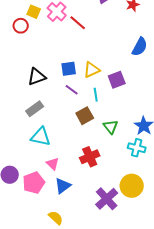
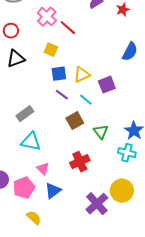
yellow square: (34, 12) -> (51, 50), moved
black triangle: (37, 77) -> (16, 59), moved
cyan line: (96, 95) -> (86, 100), turned -40
yellow semicircle: (56, 218) -> (34, 218), moved

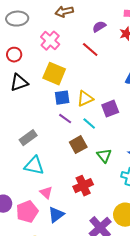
red line: (68, 28) -> (90, 50), moved
yellow square: (51, 50) -> (54, 74), size x1.6

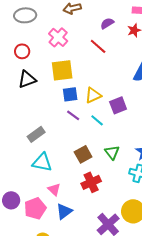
yellow square: (54, 74) -> (62, 70), turned -30
brown square: (78, 145) -> (83, 154), moved

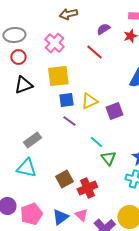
gray ellipse: (25, 15) -> (14, 35), moved
cyan line: (97, 120) -> (96, 142), moved
brown square: (83, 154) -> (64, 179), moved
cyan triangle: (42, 162) -> (26, 168), moved
pink triangle: (54, 189) -> (81, 215), moved

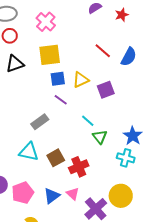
red line: (94, 52) -> (103, 51), moved
gray rectangle: (32, 140) -> (40, 122), moved
cyan triangle: (26, 168) -> (29, 152), moved

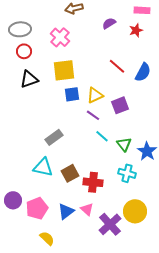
purple line: (61, 100) -> (93, 115), moved
green triangle: (100, 137) -> (124, 144), moved
cyan cross: (126, 158) -> (127, 173), moved
red cross: (79, 167) -> (93, 182), turned 30

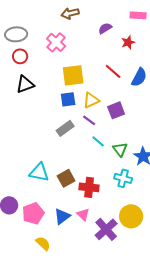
red star: (136, 30) -> (128, 42), moved
yellow square: (64, 70) -> (73, 75), moved
gray rectangle: (54, 137) -> (65, 128), moved

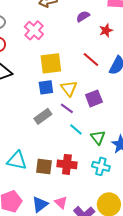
yellow triangle: (91, 100) -> (69, 88), turned -42
brown square: (66, 178) -> (44, 166), turned 36
red cross: (89, 187) -> (67, 164), moved

